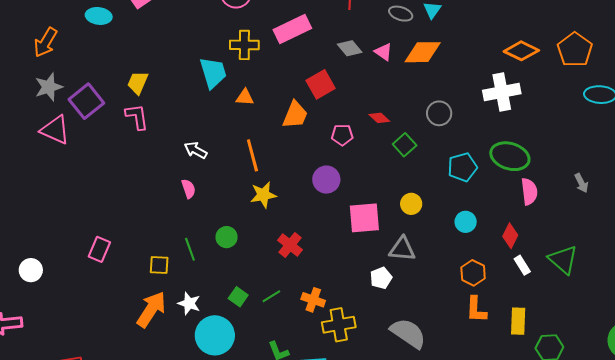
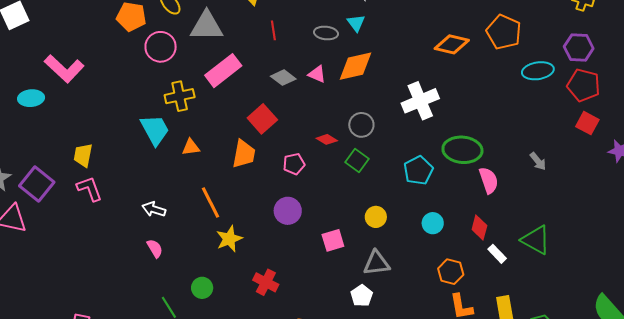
white cross: (502, 92) -> (420, 101), moved
gray circle: (439, 113) -> (361, 125), moved
pink square: (364, 218) -> (333, 240), size x0.7

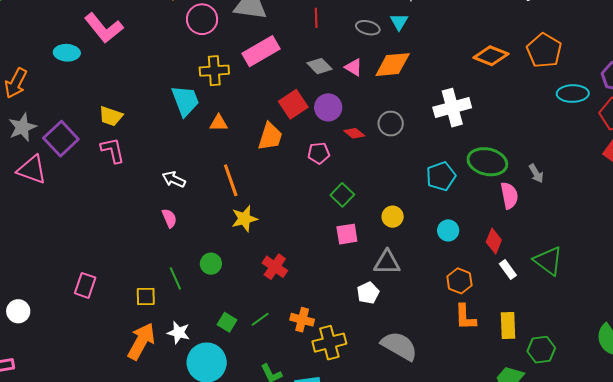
yellow trapezoid: (83, 155) -> (111, 116), turned -90
green square: (357, 161) -> (342, 195), moved
gray arrow: (538, 161) -> (536, 173), moved
purple circle: (288, 211) -> (328, 107), moved

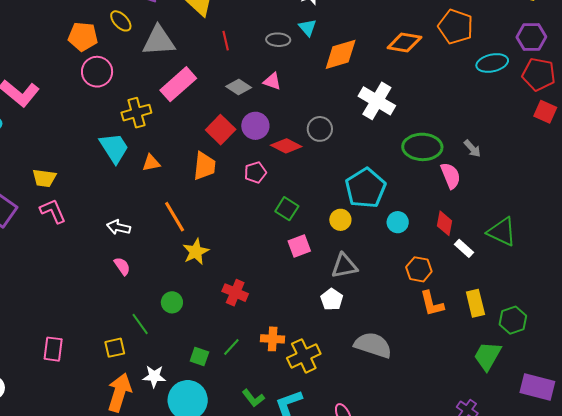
pink circle: (202, 19) -> (97, 72), moved
orange diamond: (393, 65) -> (341, 54), moved
white cross: (452, 108) -> (377, 101), turned -33
red diamond: (354, 133) -> (286, 146), size x1.4
cyan pentagon: (441, 176) -> (365, 188), moved, size x1.4

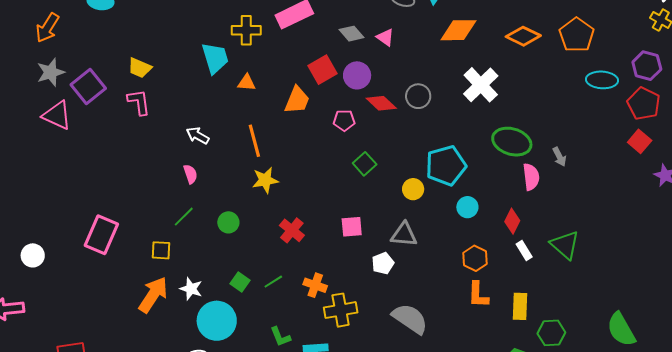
pink square: (299, 246) -> (352, 227), moved
green line: (140, 324) -> (184, 217), moved, turned 65
pink rectangle: (53, 349) -> (101, 235), size x1.5

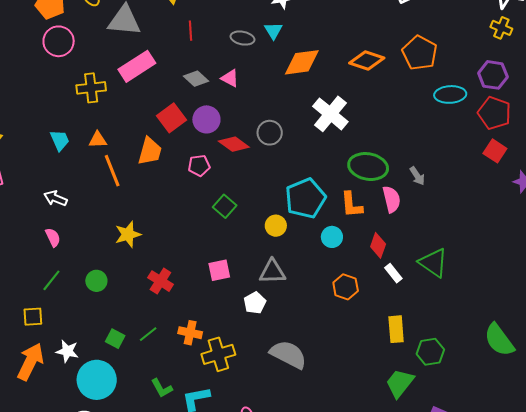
cyan trapezoid: (215, 58) -> (60, 140), moved, size x0.7
orange line: (254, 141) -> (112, 171), moved
orange L-shape: (478, 295) -> (352, 205), moved

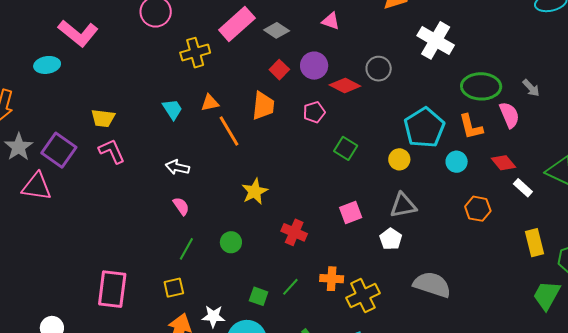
gray diamond: (196, 79) -> (277, 30), moved
red square: (171, 118) -> (279, 70), size x0.7
red diamond: (378, 245) -> (503, 163), turned -50

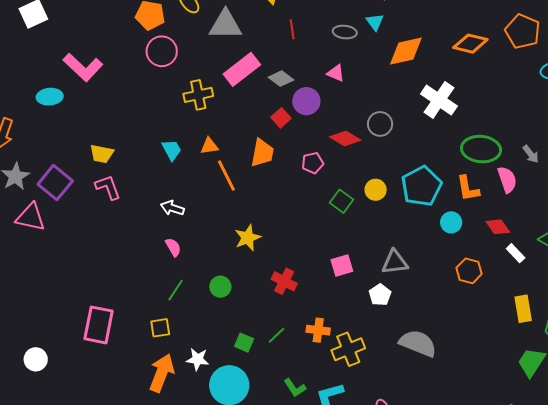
purple circle: (314, 66) -> (306, 101), moved
yellow circle: (399, 159) -> (376, 190), moved

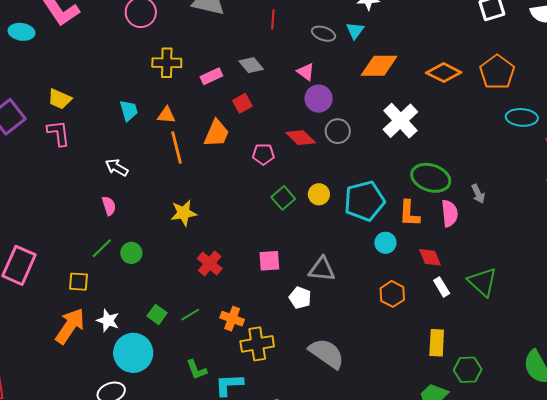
pink rectangle: (242, 69) -> (211, 76), moved, size x0.6
purple circle: (306, 101) -> (319, 99), moved
green circle: (220, 287) -> (131, 253), moved
white pentagon: (380, 295) -> (300, 298), turned -30

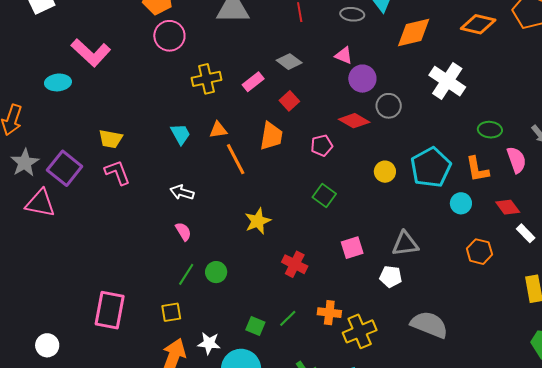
green ellipse: (431, 178) -> (490, 130), size x0.6
green square: (283, 198) -> (324, 195), moved

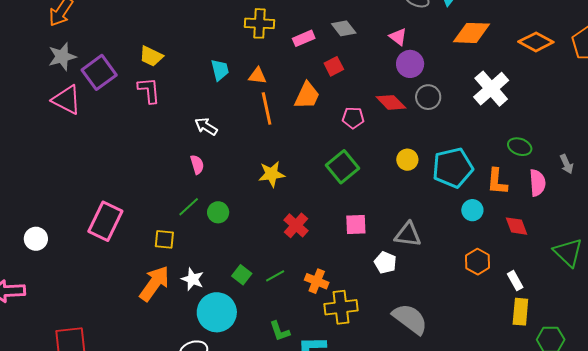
green square: (324, 195) -> (343, 167), size x1.4
white rectangle: (526, 233) -> (515, 281), moved

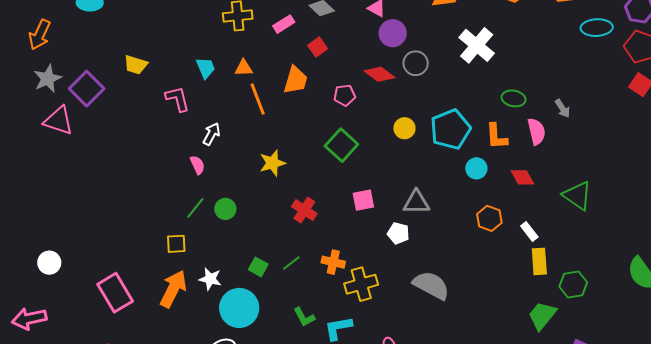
pink L-shape: (149, 90) -> (178, 99), moved
white arrow: (206, 126) -> (211, 134), moved, turned 95
pink rectangle: (105, 221) -> (115, 293), moved, turned -48

